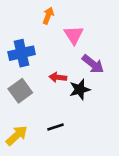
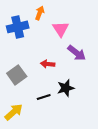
blue cross: (22, 53) -> (18, 27), moved
black star: (80, 89) -> (66, 88), moved
black line: (55, 127) -> (44, 97), moved

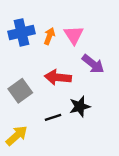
orange arrow: (40, 13) -> (49, 36), moved
red arrow: (48, 64) -> (58, 77), size x1.5

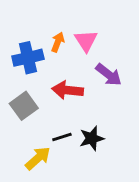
blue cross: (21, 32) -> (28, 58), moved
black star: (80, 106) -> (92, 138), moved
yellow arrow: (17, 136) -> (38, 158), moved

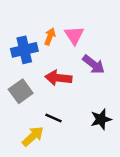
black line: (62, 137) -> (54, 118), turned 42
black star: (92, 138) -> (101, 119), moved

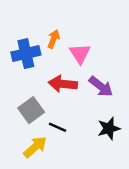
pink triangle: (74, 35) -> (80, 54), moved
purple arrow: (94, 64) -> (101, 86), moved
gray square: (21, 91) -> (31, 110), moved

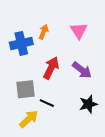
pink triangle: (80, 54) -> (79, 31), moved
red arrow: (63, 84) -> (51, 68), turned 110
gray square: (31, 110) -> (26, 89), turned 30

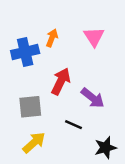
purple arrow: (82, 70) -> (93, 98), moved
black line: (47, 103) -> (74, 125), moved
black star: (88, 104) -> (105, 148), moved

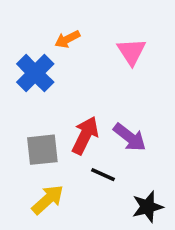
orange arrow: (52, 38) -> (67, 39), moved, turned -138
blue cross: (25, 52) -> (35, 73), turned -32
red arrow: (61, 81) -> (85, 135), moved

